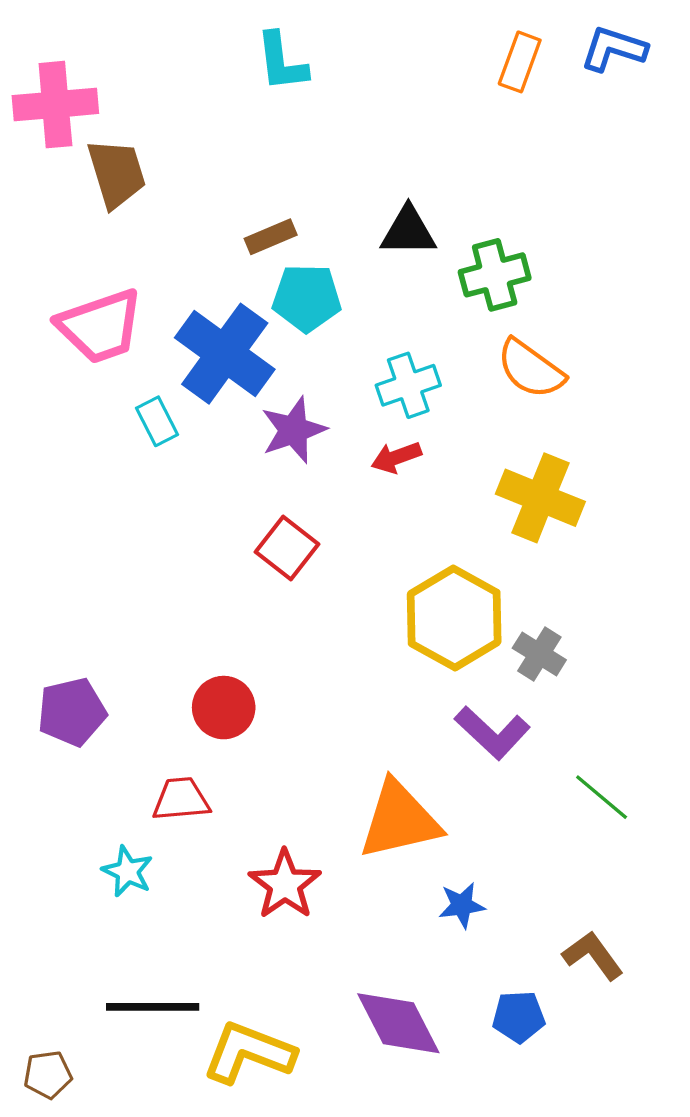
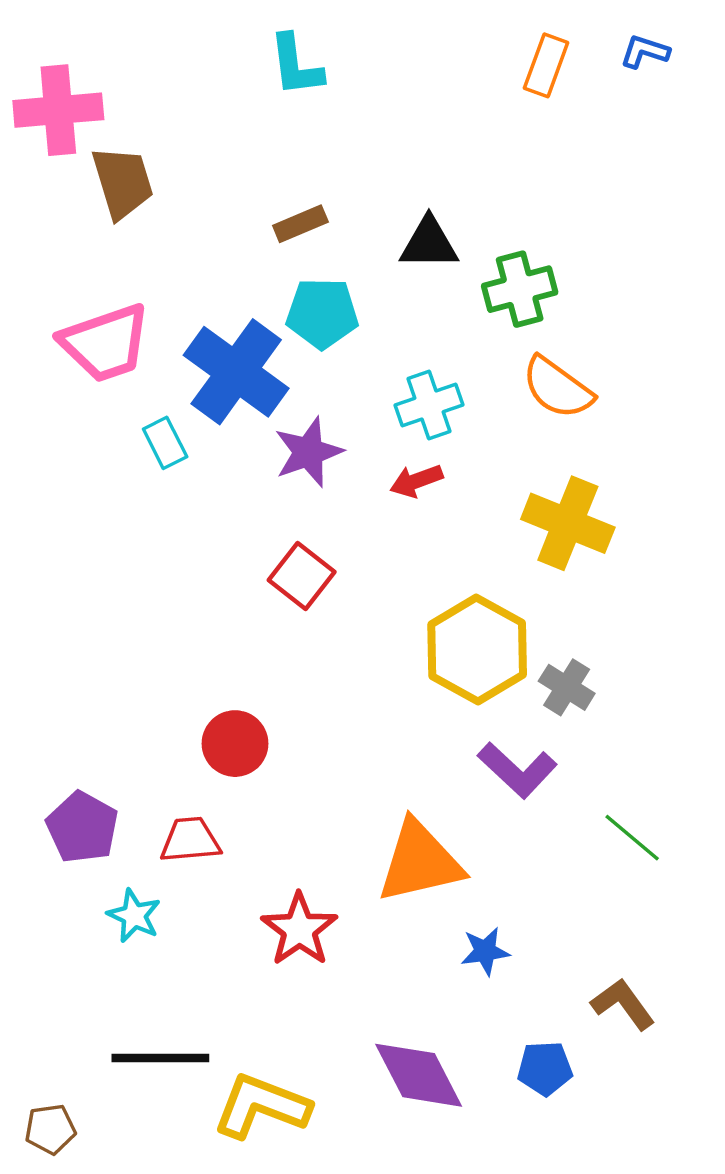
blue L-shape: (614, 49) -> (645, 52), size x0.7
brown rectangle: (271, 237) -> (300, 224), moved
purple pentagon: (72, 712) -> (82, 827), moved, turned -30

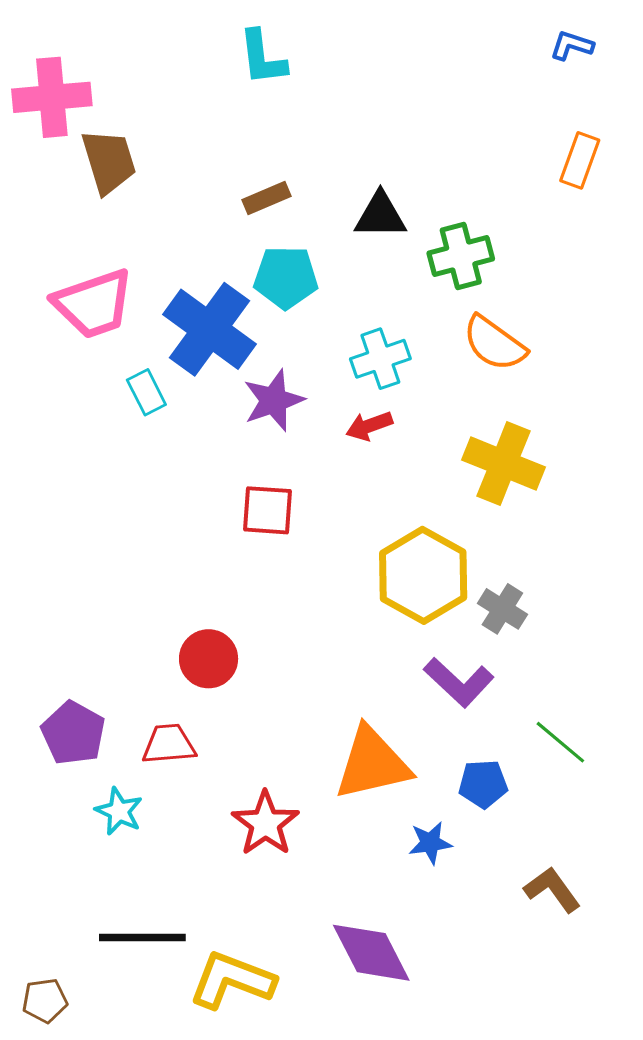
orange rectangle: (546, 65) -> (580, 160), moved
red square: (302, 576) -> (268, 510), turned -34
blue pentagon: (545, 1068) -> (483, 784), moved

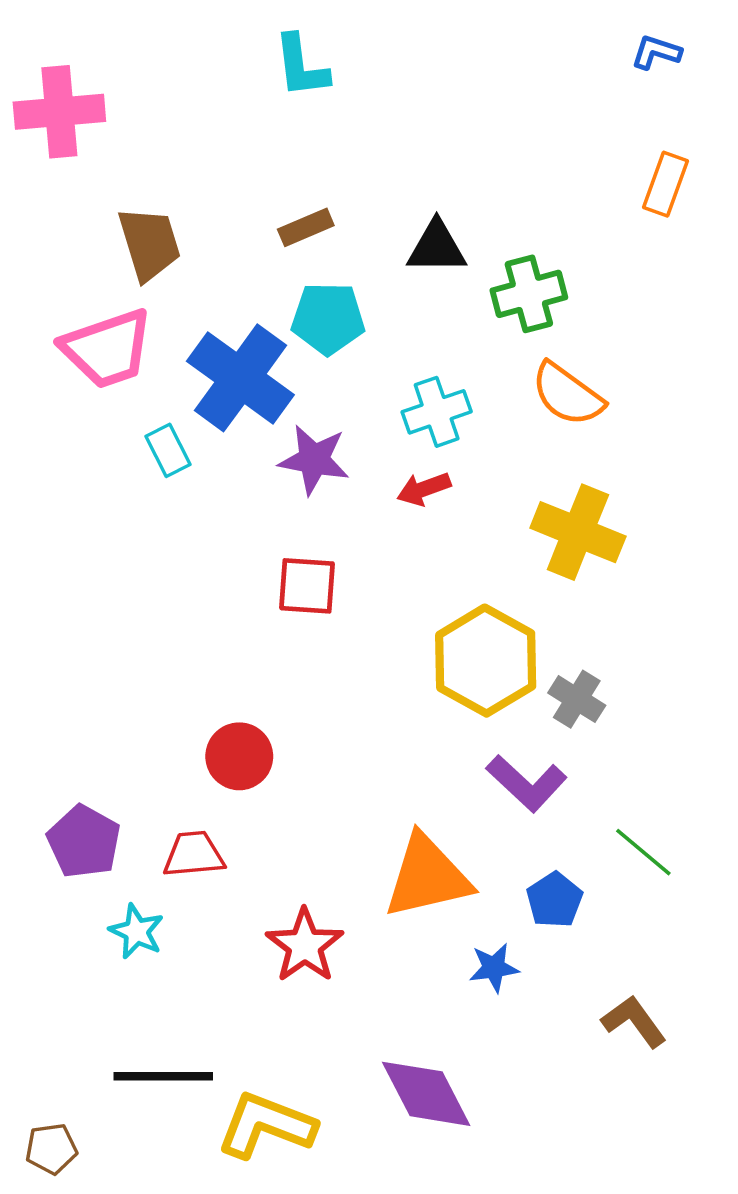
brown trapezoid: (109, 161) -> (149, 244), moved
purple star: (274, 400) -> (314, 460), turned 30
blue pentagon: (483, 784) -> (555, 900), turned -30

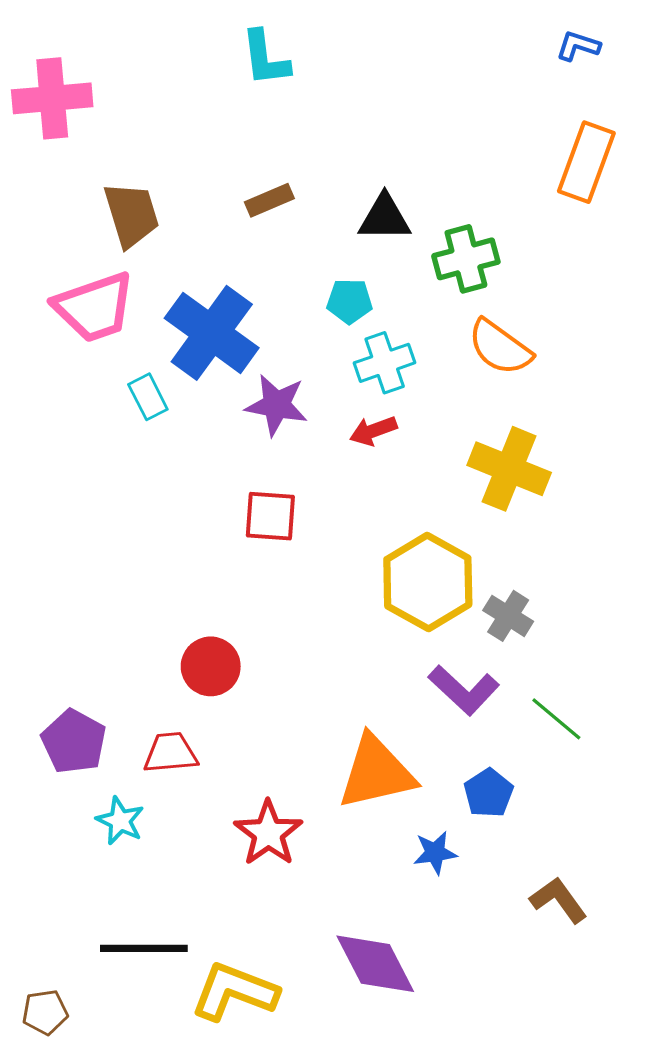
orange rectangle: (666, 184) -> (586, 162), size x1.4
cyan pentagon: (328, 318) -> (350, 301), moved, size x0.7
green line: (643, 852) -> (556, 719), moved

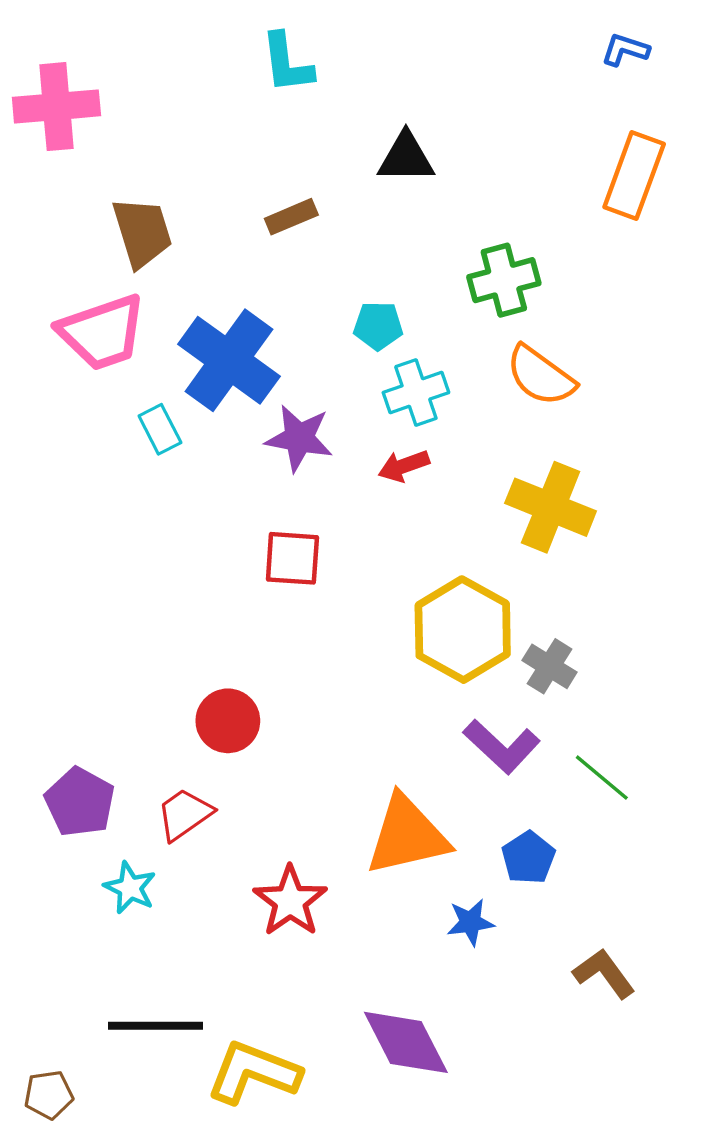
black triangle: (385, 218) -> (406, 158), moved
red trapezoid: (171, 753) -> (184, 814), turned -30

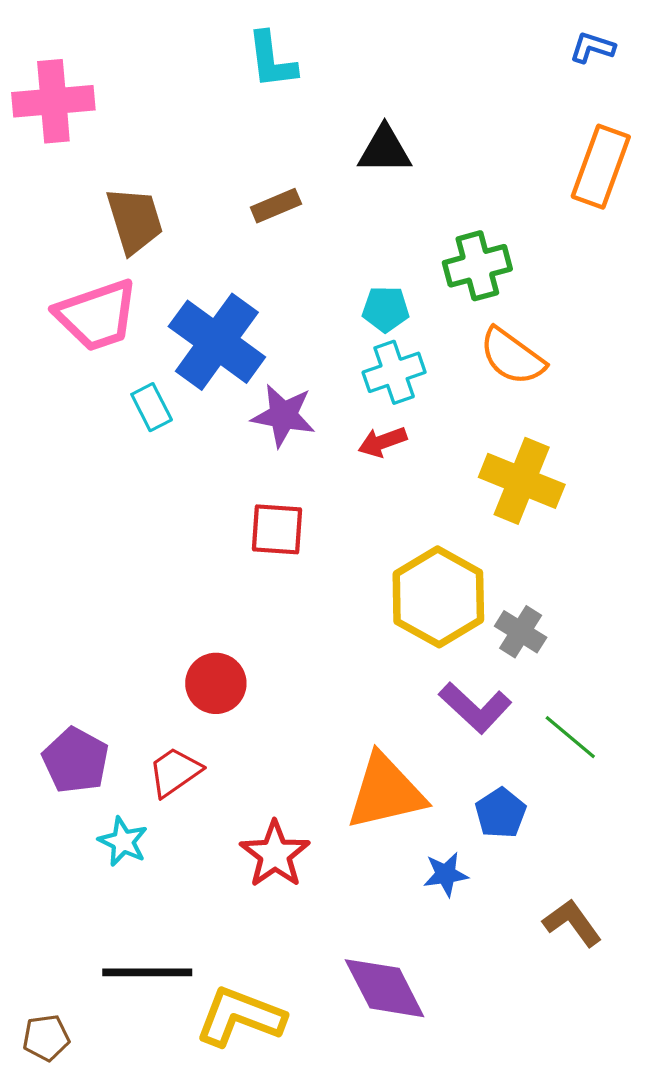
cyan pentagon: (378, 326) -> (386, 309), moved

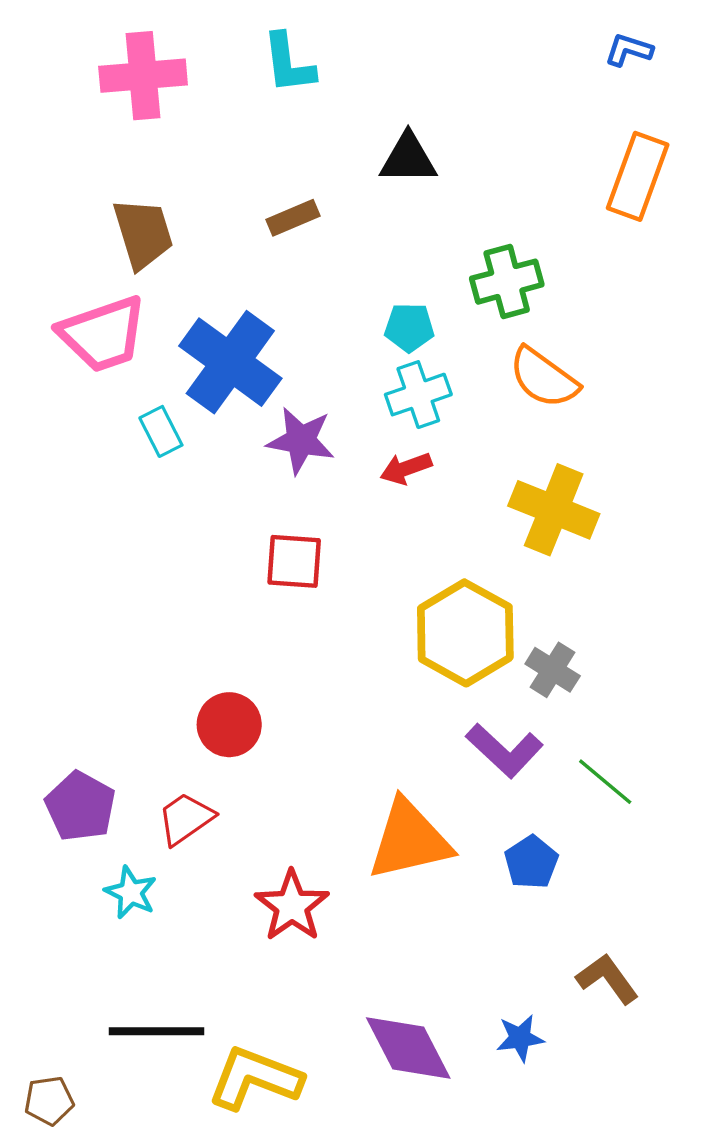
pink cross: (53, 101) -> (143, 76), moved
blue star: (446, 874) -> (520, 1038), moved

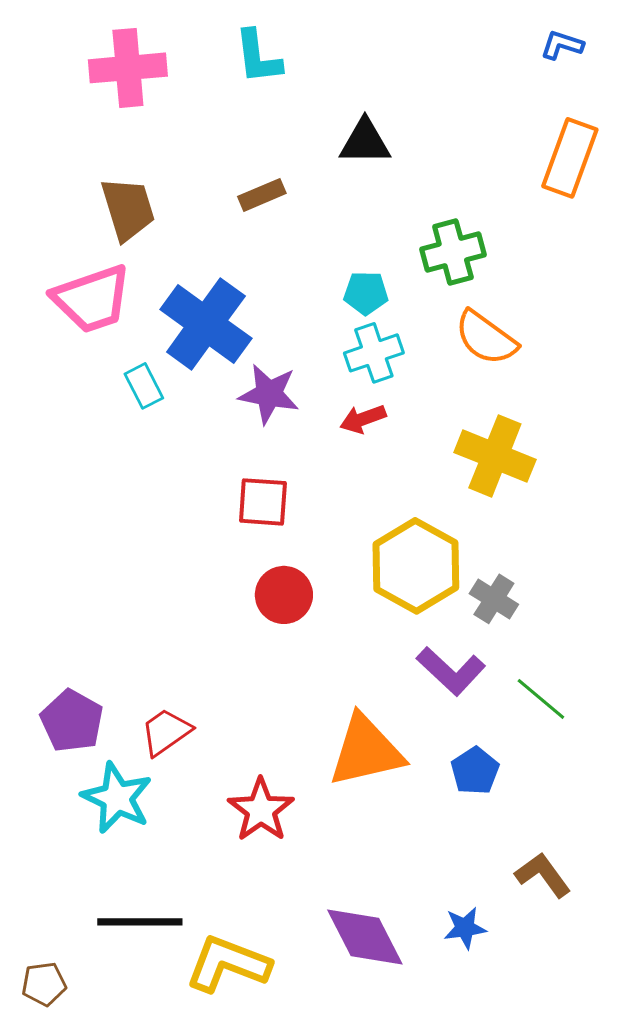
red circle: (229, 725) -> (284, 595), moved
cyan star: (131, 893) -> (117, 798), size x1.5

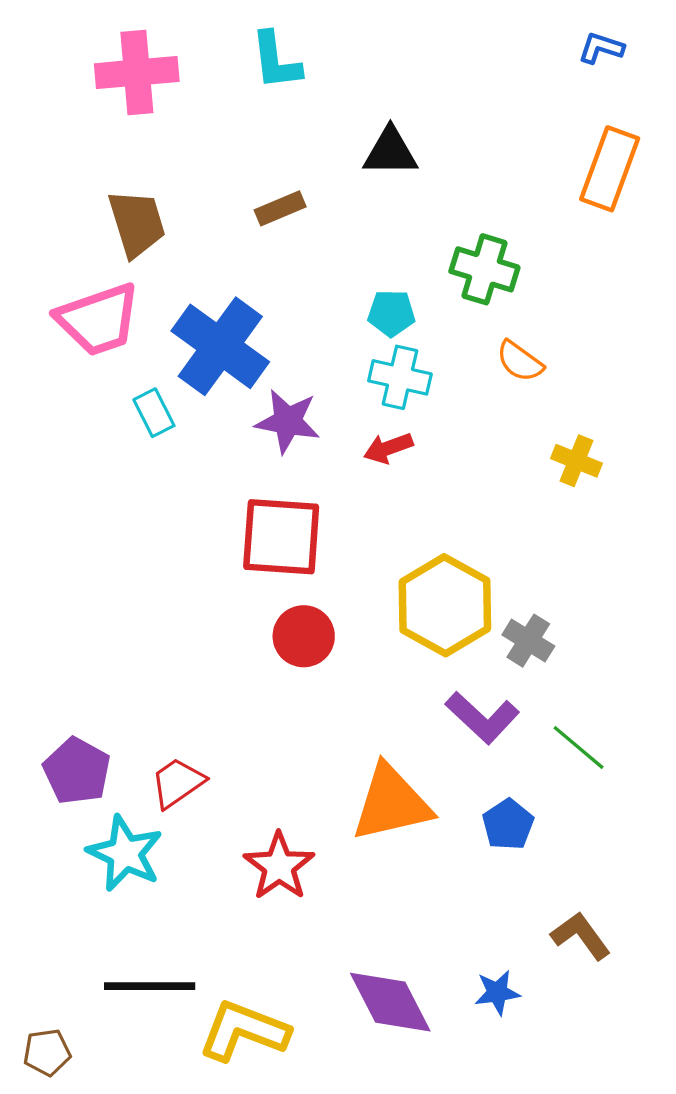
green cross: (453, 252) -> (484, 269), turned 32
orange semicircle: (486, 338) -> (520, 361), size x0.7
cyan cross: (374, 353) -> (400, 377), turned 32
yellow cross: (495, 456) -> (576, 461), moved, size x0.6
red square: (263, 502) -> (281, 537), size x1.5

